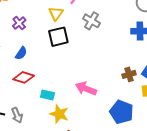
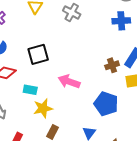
black square: (58, 37) -> (38, 54), moved
yellow star: (59, 114) -> (43, 108), turned -30

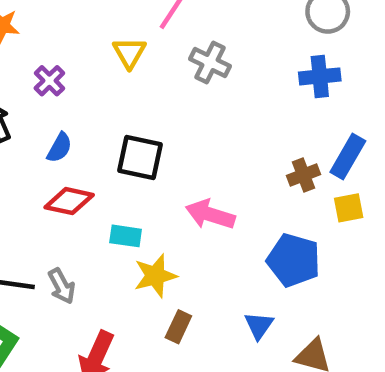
black square: (38, 54) -> (140, 158), turned 30

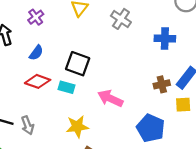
blue cross: (320, 76) -> (165, 38), moved
cyan rectangle: (126, 236) -> (67, 87), moved

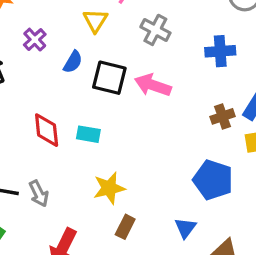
blue semicircle: (36, 53) -> (73, 62), moved
black square: (78, 64) -> (109, 78), moved
red diamond: (38, 81) -> (47, 130), turned 70
pink arrow: (110, 98) -> (153, 85), moved

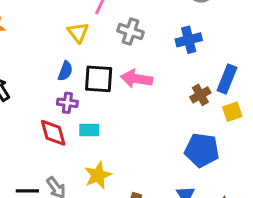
purple cross: (35, 40) -> (67, 103), moved, turned -30
yellow star: (109, 188) -> (98, 175), moved

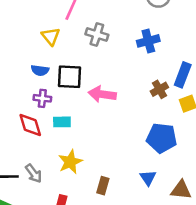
blue semicircle: (65, 71) -> (40, 70), turned 78
pink arrow: (137, 79) -> (102, 94), moved

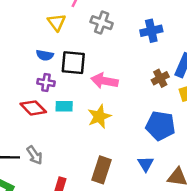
red diamond: (30, 125) -> (33, 108), turned -30
yellow star: (70, 162) -> (99, 116), moved
brown rectangle: (103, 186) -> (101, 170), size x1.5

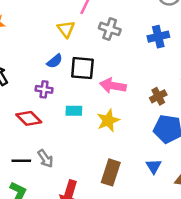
blue semicircle: (45, 55) -> (55, 61), turned -49
brown cross: (160, 78) -> (158, 96), moved
purple cross: (46, 82) -> (44, 89), moved
red diamond: (33, 108) -> (29, 118), moved

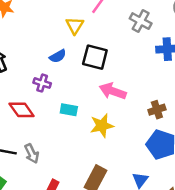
gray cross: (110, 29) -> (141, 21), moved
black square: (82, 68) -> (95, 57), moved

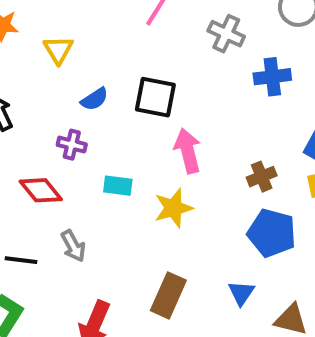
yellow triangle: (75, 26) -> (58, 50), moved
pink arrow: (113, 91) -> (188, 151), turned 60
gray arrow: (32, 154) -> (73, 246), moved

